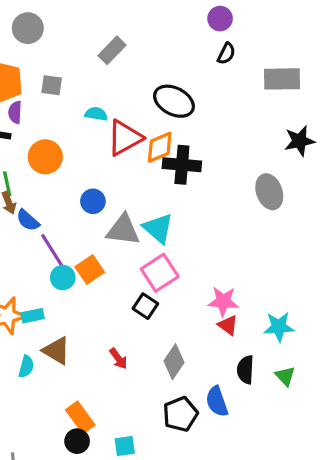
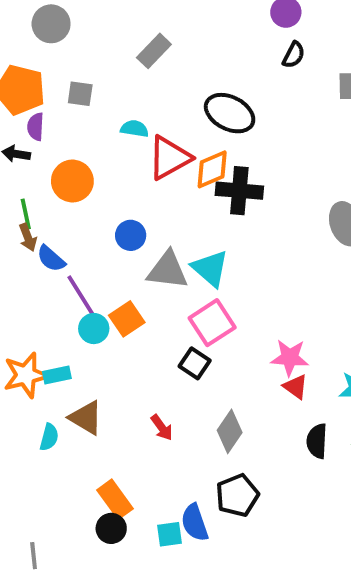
blue semicircle: (217, 401) -> (195, 523), moved

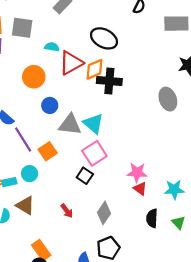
gray square: (80, 94) -> (22, 28), size x1.5
orange circle: (72, 181) -> (34, 77), moved
cyan circle: (94, 329) -> (30, 174), moved

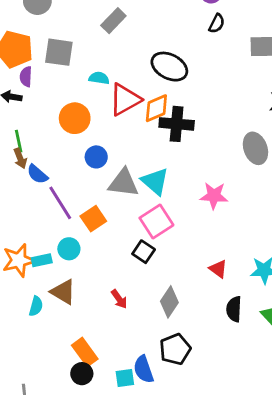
pink star: (137, 173) -> (214, 196), moved

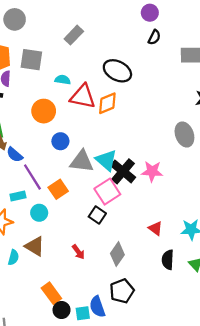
red triangle: (125, 100) -> (83, 97), turned 40
black cross: (177, 124) -> (123, 171), moved, turned 35
cyan rectangle: (42, 260) -> (18, 196), moved
black circle: (82, 374) -> (62, 310), moved

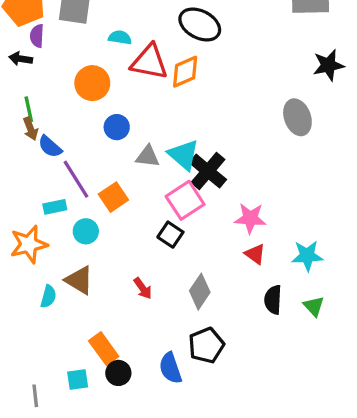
gray triangle: (82, 161) -> (148, 156), size x0.7
pink star: (152, 171) -> (250, 218), moved
cyan square: (83, 313) -> (78, 379), moved

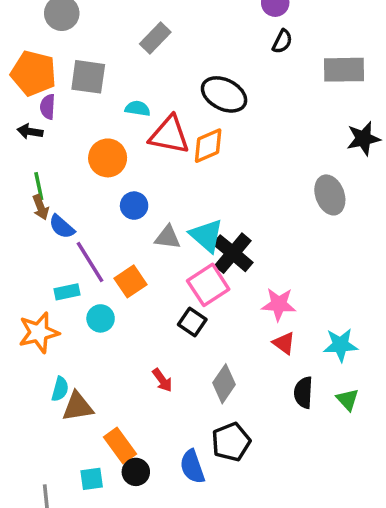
brown triangle: (79, 280) -> (78, 407), moved, turned -40

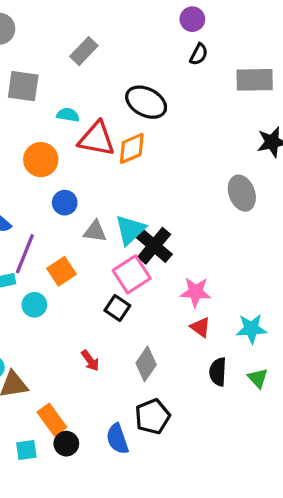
cyan triangle: (206, 236) -> (130, 230), turned 36
purple line: (90, 262) -> (25, 254), turned 54

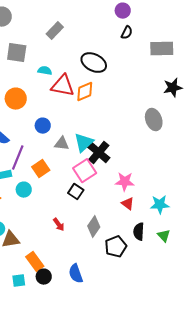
orange circle: (41, 160) -> (16, 99), moved
black pentagon: (152, 416) -> (116, 247), moved

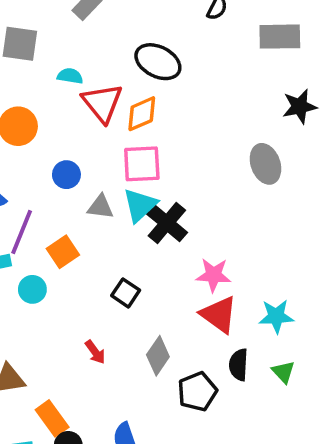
red triangle: (63, 86) -> (102, 103), turned 40
pink square: (85, 171) -> (142, 164), moved, turned 30
red triangle: (128, 204) -> (219, 314), size x1.6

